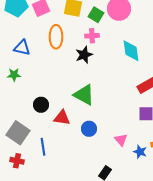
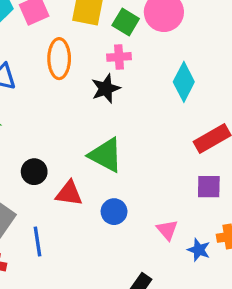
cyan diamond: (131, 51) -> (184, 82), turned 35

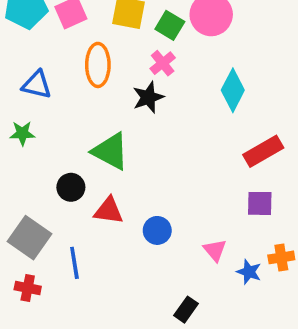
pink cross: (119, 57) -> (163, 63), turned -35
green triangle: (106, 155) -> (110, 151), moved

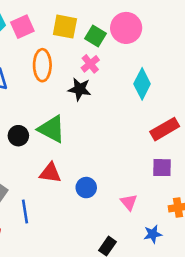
black star: (148, 97) -> (80, 89), turned 30
black circle: (71, 187) -> (18, 136), moved
blue star: (249, 272) -> (153, 234), moved, turned -30

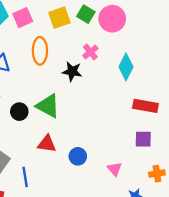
yellow square: (65, 27) -> (59, 18), turned -30
green square: (96, 36) -> (86, 14), moved
pink cross: (90, 64) -> (90, 52), moved
red rectangle: (165, 129) -> (145, 106), turned 40

